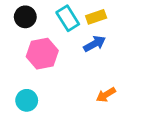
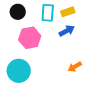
cyan rectangle: (68, 18) -> (48, 13), turned 36
cyan circle: (27, 100) -> (19, 71), size x1.5

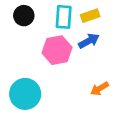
pink hexagon: (30, 38) -> (57, 50), moved

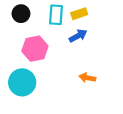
pink hexagon: (57, 50) -> (35, 49), moved
orange arrow: (99, 89) -> (87, 78), turned 42

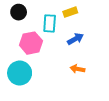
cyan rectangle: (56, 15) -> (50, 23), moved
blue arrow: (78, 36) -> (75, 39), moved

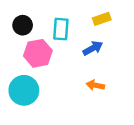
black circle: (19, 12) -> (23, 25), moved
yellow rectangle: (70, 12) -> (102, 19), moved

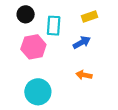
black circle: (23, 25) -> (26, 14), moved
cyan circle: (24, 90) -> (38, 92), moved

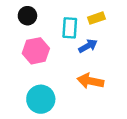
cyan rectangle: (54, 26) -> (70, 28), moved
orange arrow: (84, 75) -> (90, 81), size x1.5

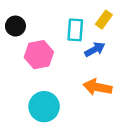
black circle: (27, 16) -> (15, 26), moved
yellow rectangle: (96, 18) -> (104, 20), turned -35

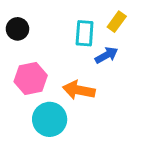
pink hexagon: (39, 55) -> (31, 78), moved
orange arrow: (97, 87) -> (79, 90), moved

